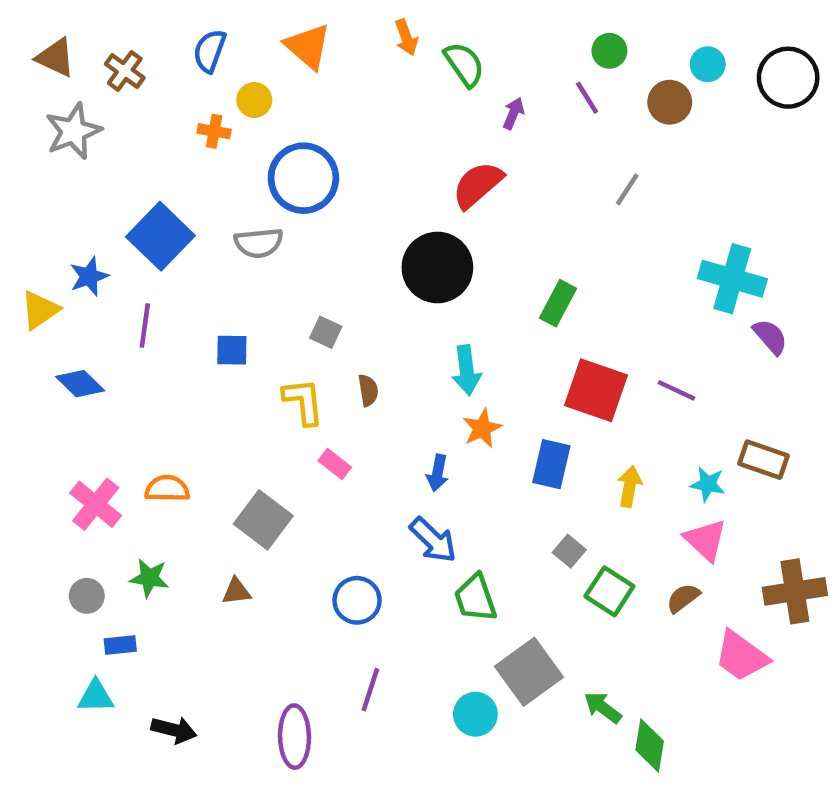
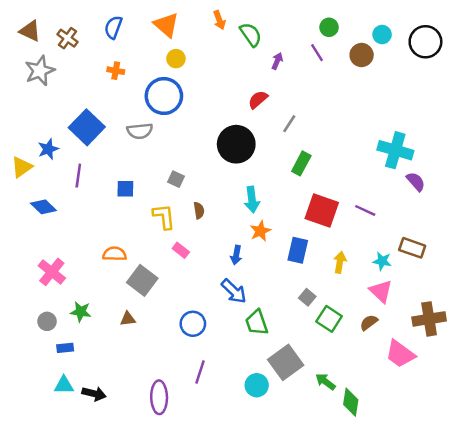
yellow circle: (254, 100) -> (176, 59), moved
red semicircle: (478, 185) -> (258, 100), size x0.7
gray line: (627, 189) -> (289, 124), moved
orange semicircle: (167, 489) -> (114, 254), moved
cyan triangle: (96, 696) -> (64, 385), moved

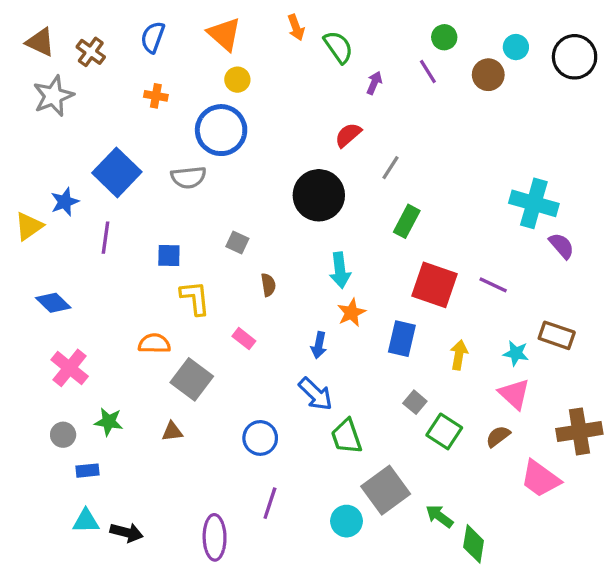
blue diamond: (43, 207) -> (53, 303), moved
yellow L-shape: (164, 216) -> (195, 298), moved

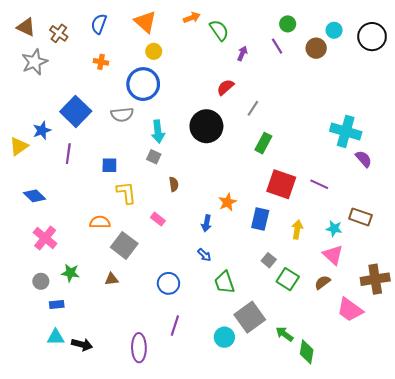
orange arrow: (296, 27) -> (192, 18), turned -91
cyan arrow: (340, 270) -> (158, 131), moved
blue arrow: (316, 394) -> (204, 255), size x0.6

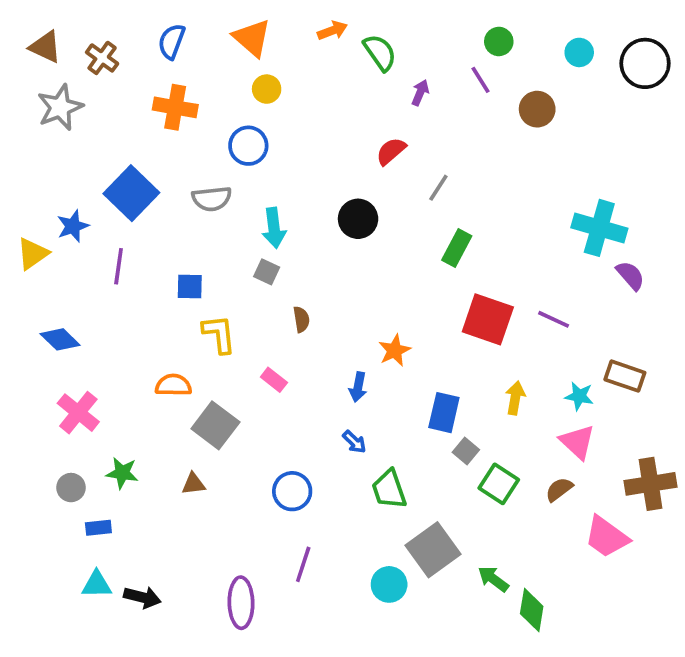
brown circle: (316, 48) -> (537, 109), moved
orange cross: (101, 62) -> (175, 107), size x1.6
blue circle: (143, 84) -> (248, 146), size x0.7
black circle: (206, 126) -> (358, 219), size x0.7
blue rectangle: (260, 219) -> (444, 413), moved

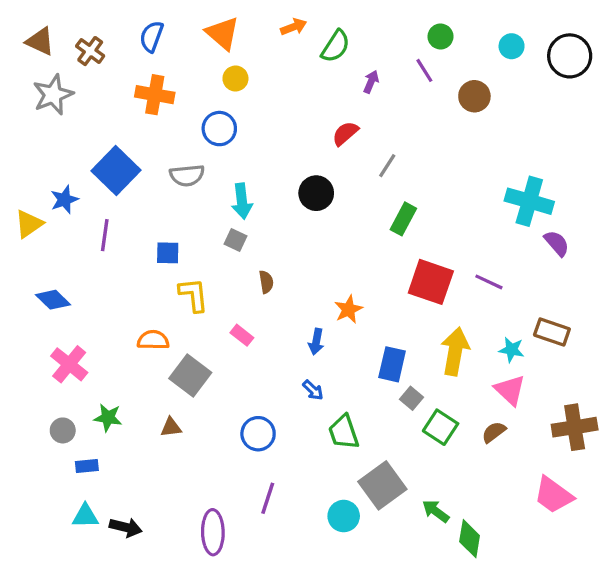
green semicircle: (380, 52) -> (336, 46), turned 68
yellow arrow: (515, 398) -> (455, 351), size x1.6
pink trapezoid: (607, 537) -> (554, 495), moved

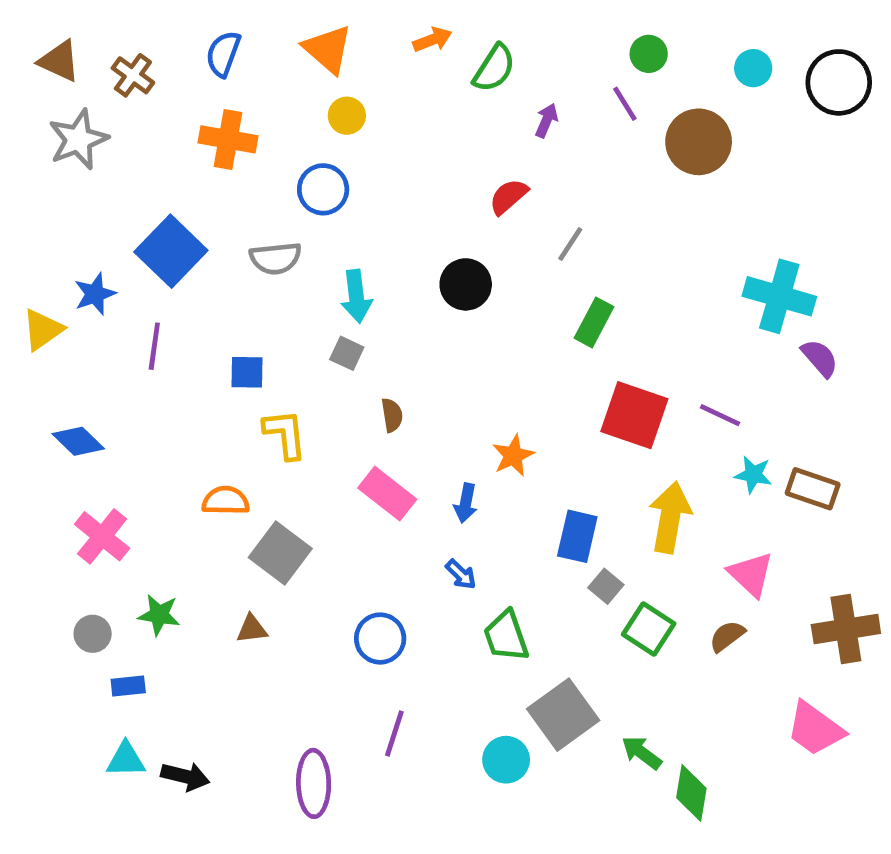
brown circle: (474, 96) -> (699, 142), size x1.4
pink rectangle: (242, 335) -> (387, 494), moved, size x1.6
cyan star: (512, 350) -> (753, 475), moved

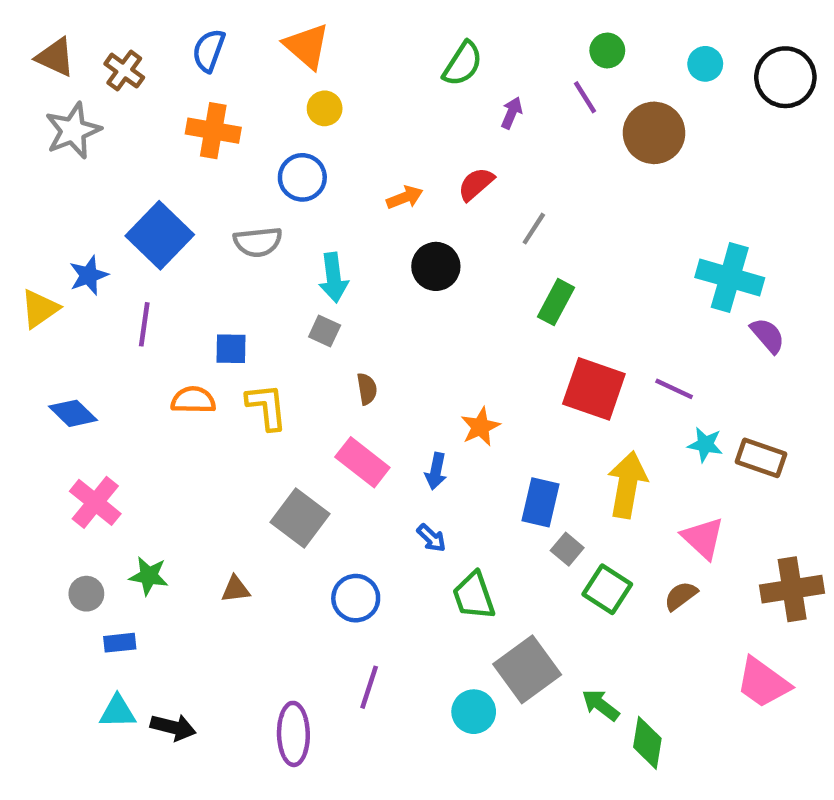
orange arrow: (432, 40) -> (405, 197), moved
orange semicircle: (226, 501) -> (193, 400), moved
gray square: (280, 553) -> (300, 518), moved

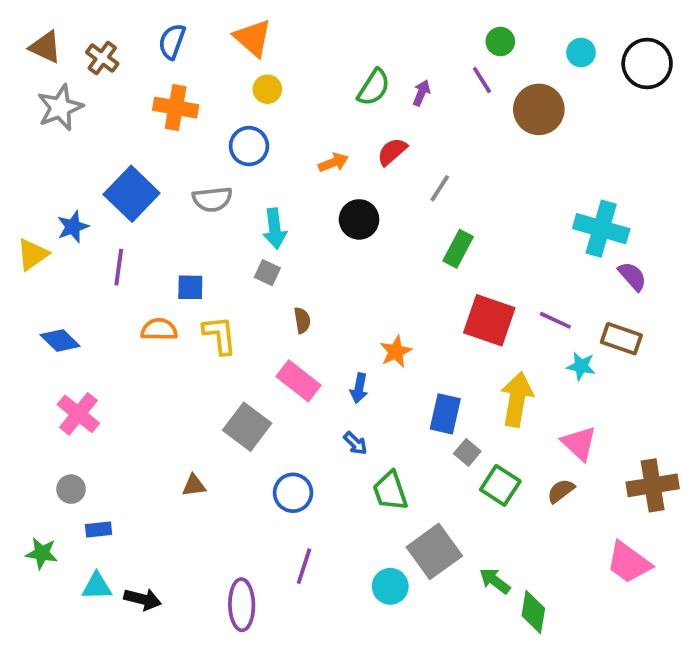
green semicircle: (463, 64) -> (374, 87), moved
brown rectangle: (761, 458) -> (621, 339), moved
green star: (149, 576) -> (42, 553), moved

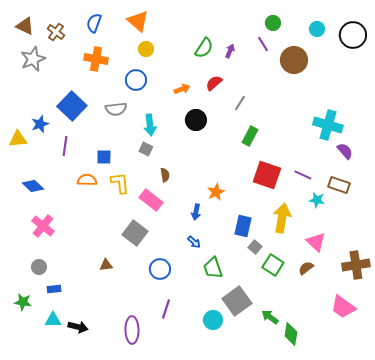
yellow triangle: (33, 254) -> (18, 139), turned 30
pink rectangle: (299, 381) -> (151, 200), moved

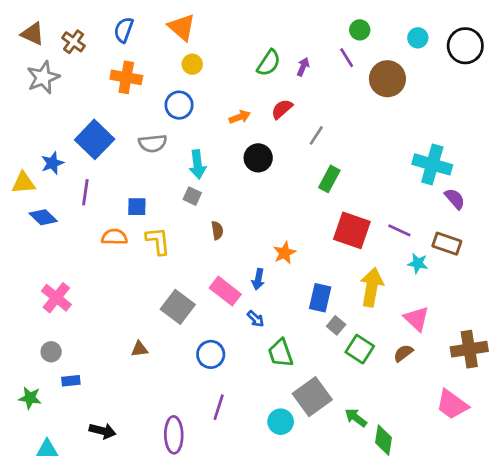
blue diamond: (33, 186) -> (43, 217), moved
pink rectangle: (151, 200) -> (225, 291), moved
cyan triangle: (53, 320) -> (47, 449), moved

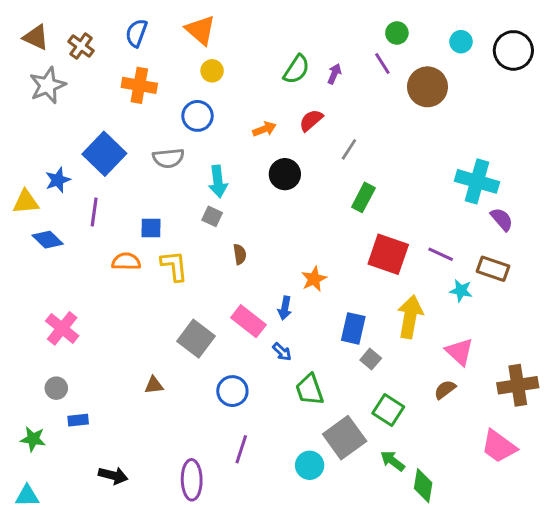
green square: (360, 349) -> (388, 410), moved
cyan triangle: (47, 449) -> (27, 496), moved

